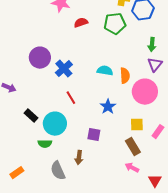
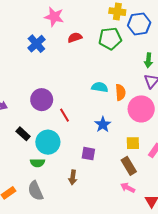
purple circle: (40, 58) -> (42, 100), moved
blue cross: (64, 69) -> (36, 44), moved
gray semicircle: (58, 171) -> (35, 191), moved

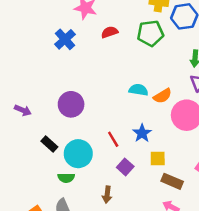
orange semicircle: (120, 92) -> (163, 96), turned 63
red line: (64, 115) -> (113, 139), moved
yellow square: (133, 143) -> (158, 158), moved
purple square: (88, 154) -> (125, 167), turned 32
brown rectangle: (129, 166) -> (172, 181), turned -36

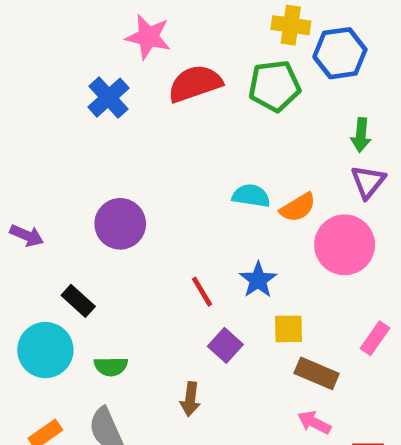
red semicircle: (110, 32) -> (195, 84), size x1.6
cyan circle: (78, 154) -> (45, 350), moved

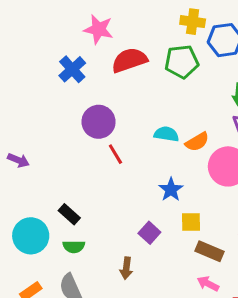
purple circle: (120, 224) -> (99, 122), moved
red line: (202, 292) -> (115, 154), moved
black rectangle: (78, 301) -> (69, 214), moved

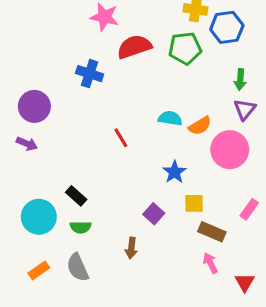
blue cross: (72, 69) -> (90, 74), moved, turned -30
purple circle: (99, 122) -> (34, 106), moved
pink arrow: (208, 284) -> (210, 263), turned 36

